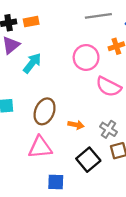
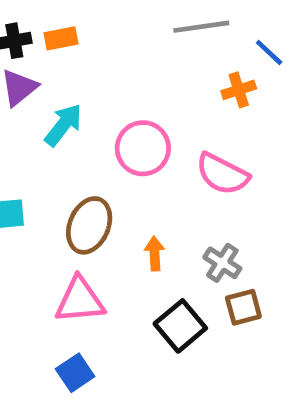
pink circle: (86, 57) -> (143, 148), moved
orange arrow: (76, 125) -> (155, 253), turned -104
blue square: (56, 182) -> (75, 373), moved, turned -36

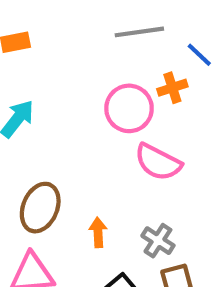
pink circle: (143, 148) -> (129, 108), moved

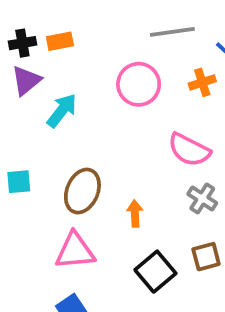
pink circle: (129, 108) -> (139, 84), moved
gray cross: (158, 241) -> (202, 199), moved

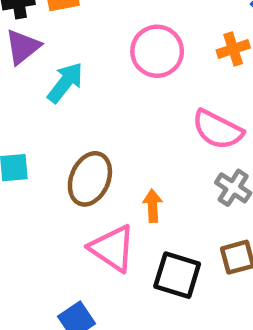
pink triangle: (75, 251) -> (112, 248), moved, turned 39
black square: (155, 272) -> (177, 275), turned -33

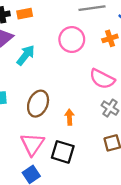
pink triangle: (112, 248) -> (32, 144), moved, turned 30
black square: (177, 275) -> (63, 152), moved

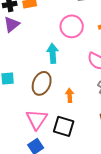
cyan arrow: (26, 55) -> (53, 53), moved, turned -42

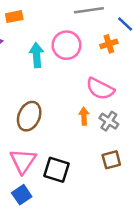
cyan arrow: (53, 53) -> (37, 55), moved
orange arrow: (70, 95) -> (84, 116), moved

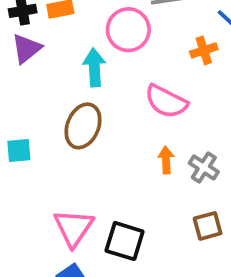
pink circle: (67, 45) -> (128, 30), moved
pink semicircle: (100, 89) -> (166, 101), moved
brown ellipse: (29, 116) -> (83, 126), moved

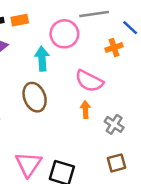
brown ellipse: (83, 126) -> (35, 97), turned -44
orange arrow: (166, 160) -> (85, 110), moved

